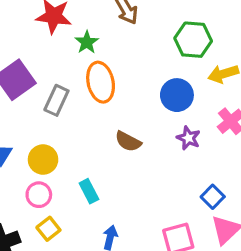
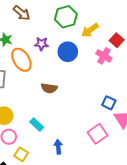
purple star: (188, 138) -> (41, 44), moved

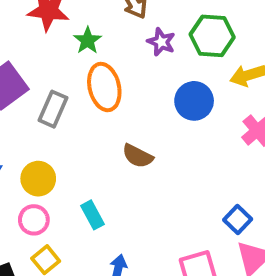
purple star: (41, 44) -> (161, 42), moved

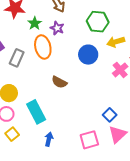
purple star: (161, 42) -> (57, 28), moved
cyan rectangle: (93, 215) -> (36, 112), size x1.6

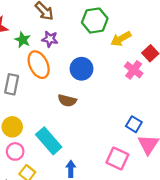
blue circle: (88, 55) -> (81, 69), moved
pink square: (89, 140) -> (117, 159), turned -36

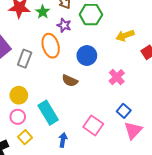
green hexagon: (95, 21) -> (91, 15), moved
green star: (23, 40) -> (43, 12), moved
pink cross: (134, 70) -> (117, 77), moved
pink square: (117, 159) -> (93, 125), moved

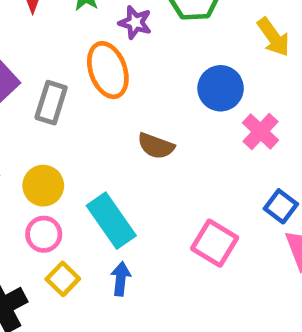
yellow arrow: (125, 36) -> (273, 37), turned -102
blue circle: (87, 56) -> (221, 88), moved
blue arrow: (63, 140) -> (121, 279), moved

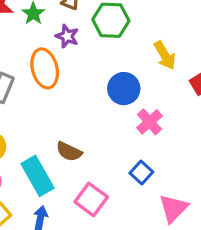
brown semicircle: (156, 146) -> (69, 152), moved
blue square: (281, 206) -> (141, 173), moved
pink square: (215, 243) -> (91, 199), moved

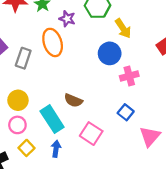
yellow arrow: (165, 55) -> (123, 28), moved
pink cross: (150, 122) -> (129, 76), turned 30

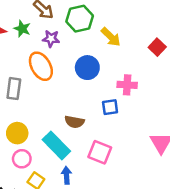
blue circle: (110, 53) -> (87, 68), moved
pink cross: (129, 76) -> (127, 85), turned 30
blue square: (126, 112) -> (110, 107), moved, turned -35

